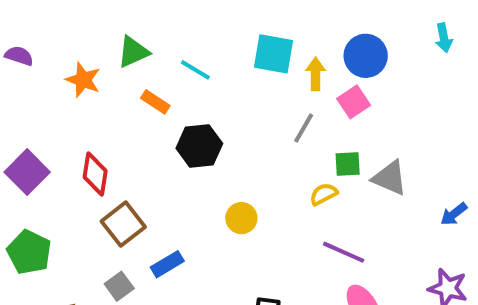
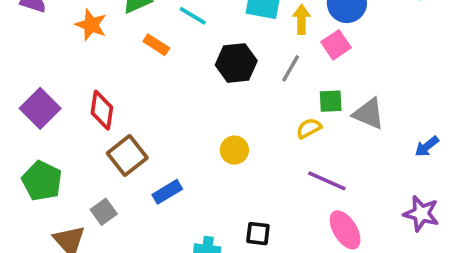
black hexagon: (199, 146) -> (236, 63), moved
gray square: (119, 286) -> (104, 212), moved

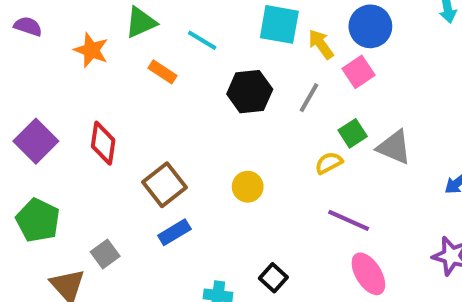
yellow arrow: (302, 19) -> (321, 44), turned -36
green square: (331, 101) -> (353, 133), turned -30
brown square: (127, 155) -> (165, 185), moved
black square: (258, 234) -> (273, 278), turned 35

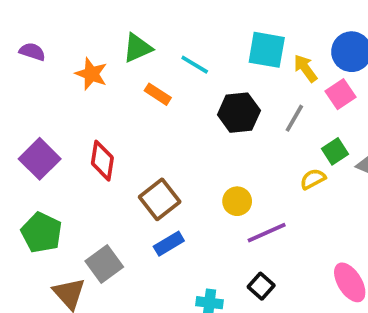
purple line: (349, 220) -> (267, 233), moved, turned -48
gray square: (105, 254) -> (104, 264), size x1.4

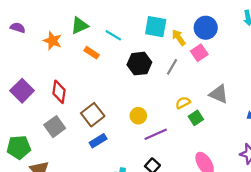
green square: (335, 151) -> (196, 118), moved
green pentagon: (41, 233) -> (19, 147), moved, turned -30
gray square: (104, 264) -> (55, 127), moved

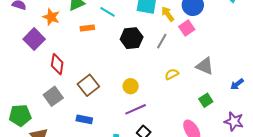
orange rectangle: (92, 53) -> (87, 28), turned -40
purple square: (22, 91) -> (34, 39), moved
green square: (196, 118) -> (206, 100), moved
purple line: (156, 134) -> (136, 109), moved
blue rectangle: (98, 141) -> (84, 119), moved, turned 42

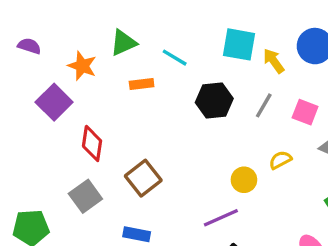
pink square: (187, 28) -> (305, 112), moved, turned -35
yellow circle: (131, 86) -> (244, 180), moved

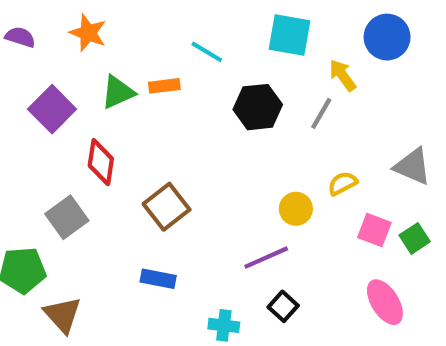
green triangle: (123, 43) -> (118, 92), moved
yellow arrow: (274, 61) -> (343, 75), moved
orange star: (82, 66) -> (88, 33), moved
pink square: (305, 112) -> (374, 230), moved
gray square: (85, 196) -> (67, 217), moved

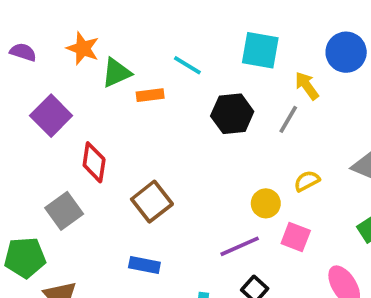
green triangle: (118, 92) -> (116, 73), moved
pink square: (374, 230) -> (296, 237), moved

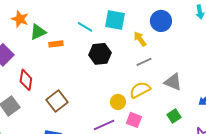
cyan line: (187, 65) -> (85, 27), moved
gray line: (288, 119) -> (144, 62), moved, turned 35
yellow semicircle: (307, 181) -> (140, 90), size x1.5

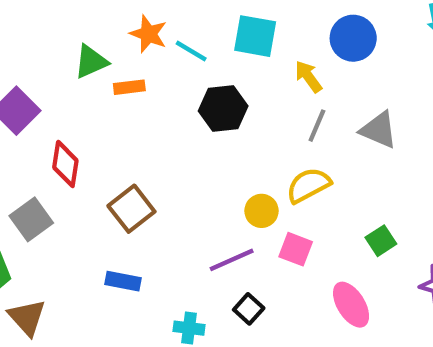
orange star: (20, 19) -> (149, 34), moved
gray line: (144, 62) -> (317, 126), turned -42
gray triangle: (173, 82) -> (379, 130), moved

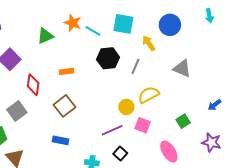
orange rectangle: (129, 87) -> (67, 71), moved
gray line: (317, 126) -> (135, 66), moved

